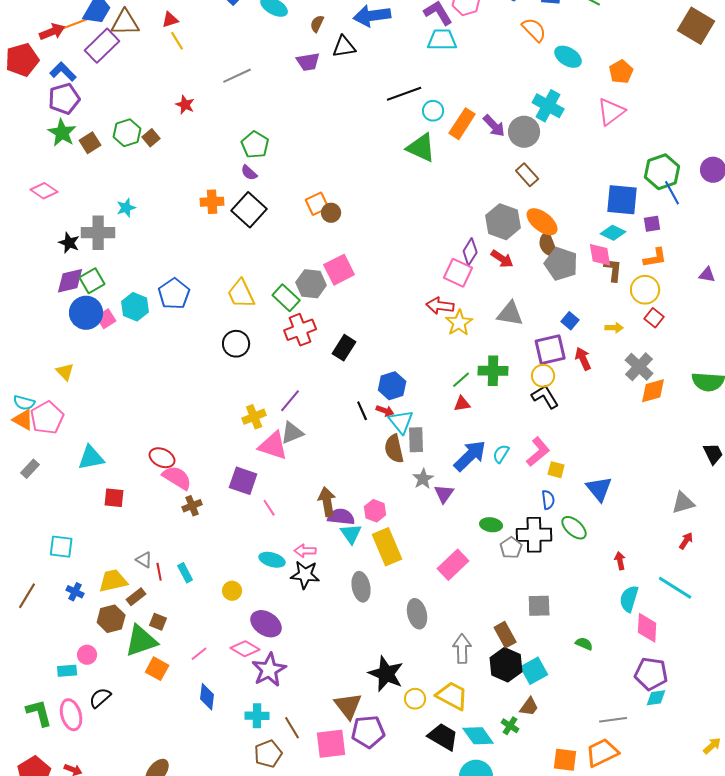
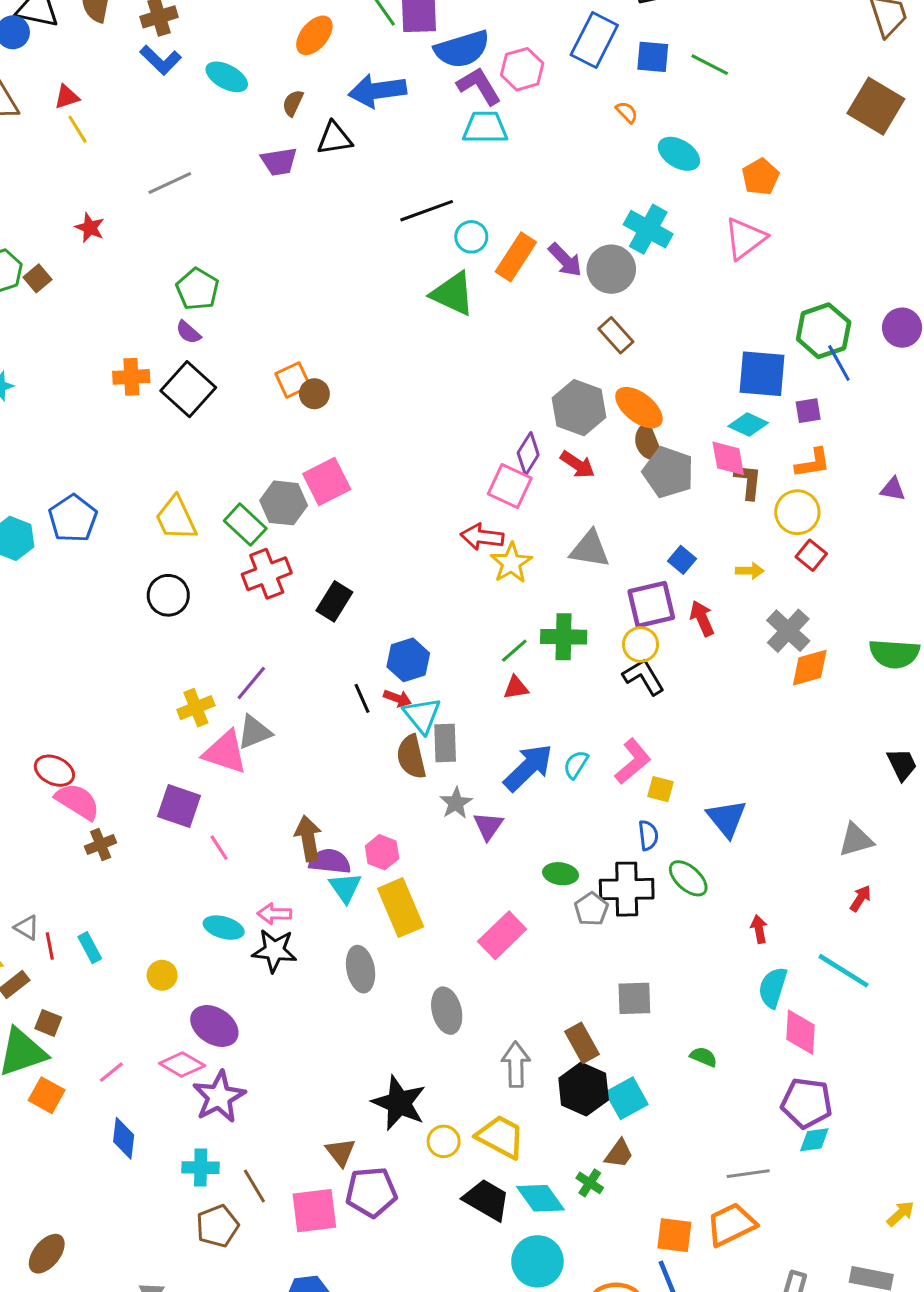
orange semicircle: (534, 30) -> (627, 112), size x0.6
brown triangle: (348, 706) -> (341, 1152), size x0.7

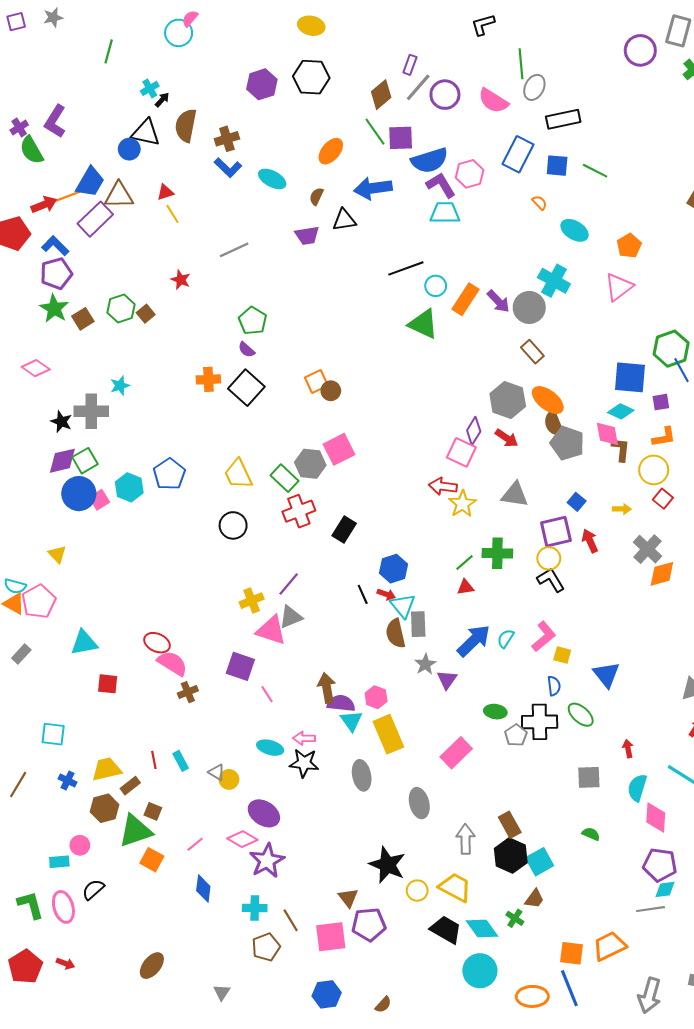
gray triangle: (27, 928) -> (217, 772), moved
gray square: (634, 998) -> (589, 777), moved
gray line: (748, 1174) -> (651, 909), moved

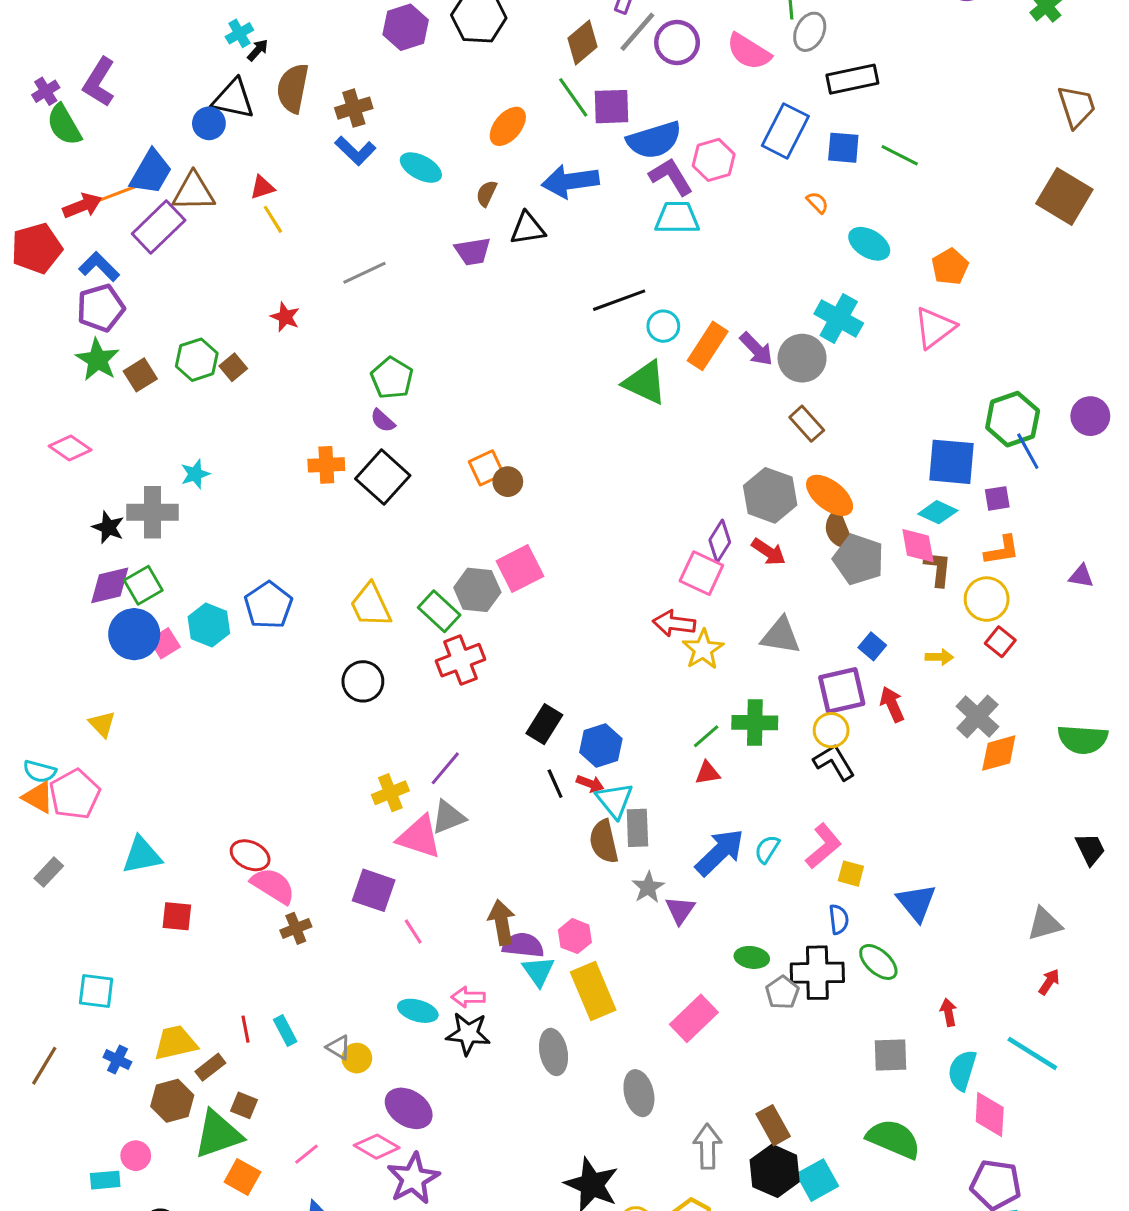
black rectangle: (344, 530) -> (544, 724), moved
green semicircle: (591, 834) -> (894, 1139), size x2.0

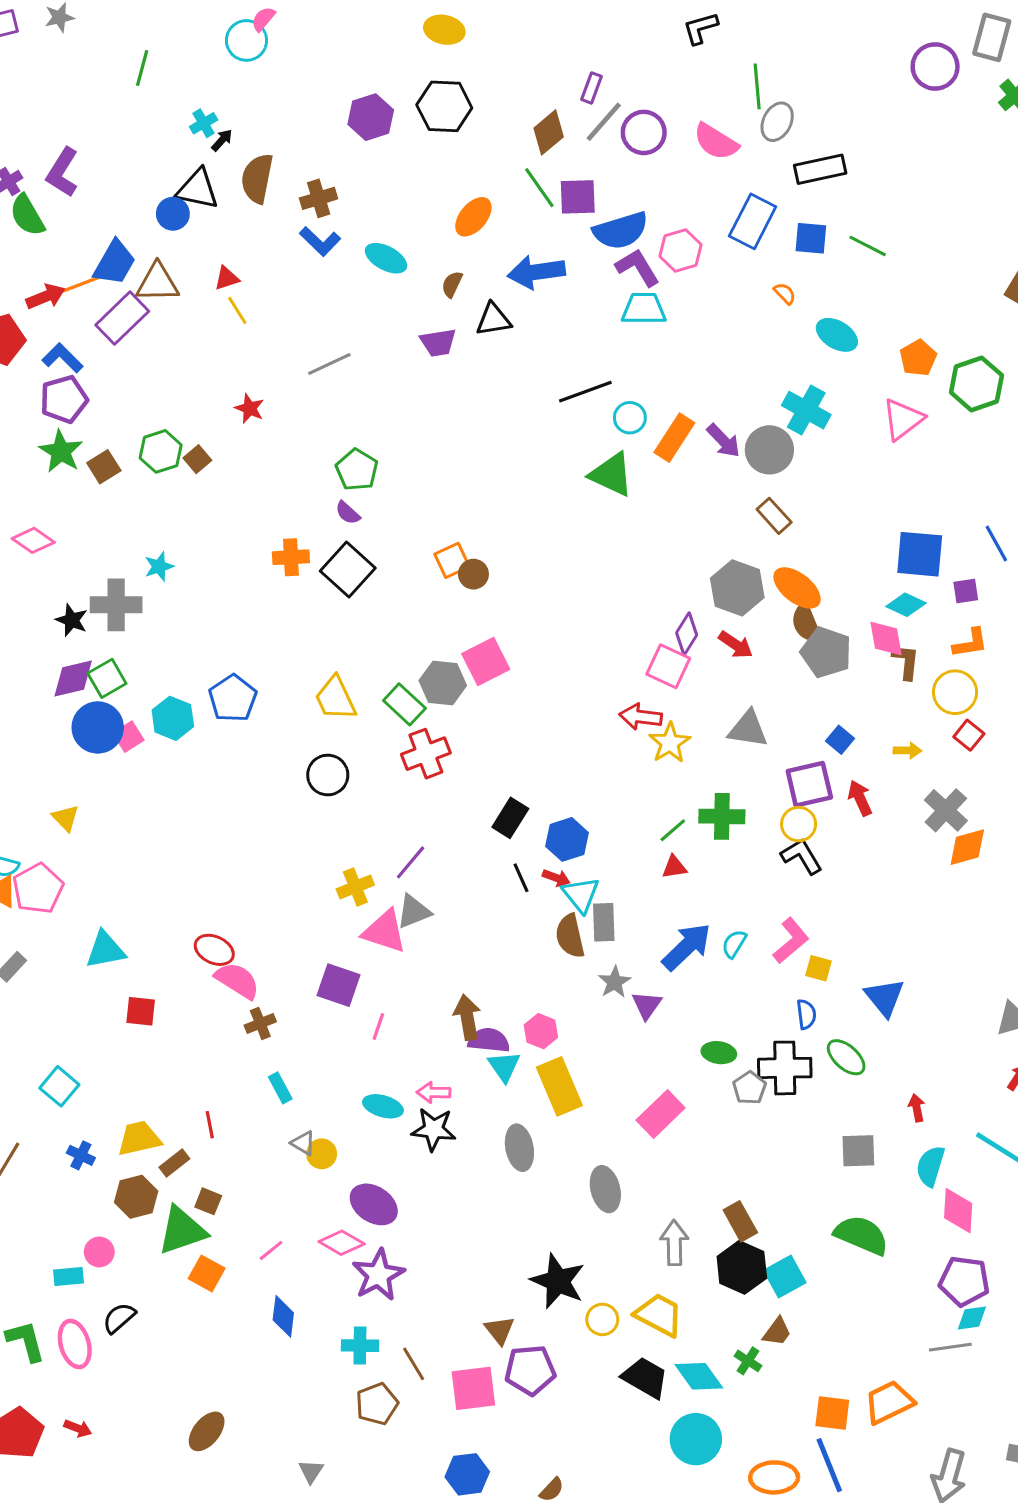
green hexagon: (1013, 419) -> (976, 384), moved
pink line: (413, 931) -> (378, 1027), turned 52
cyan square: (96, 991) -> (59, 1086), turned 33
cyan rectangle: (285, 1031) -> (280, 1088), moved

